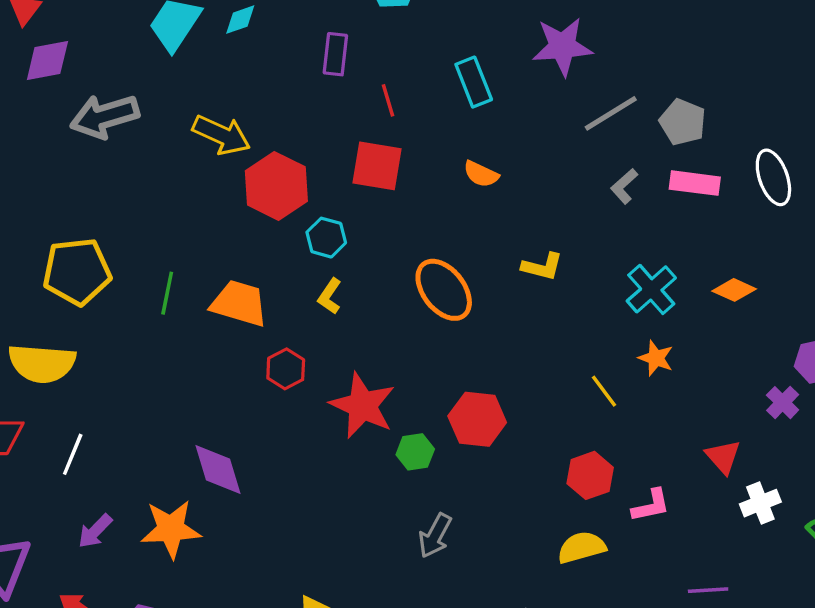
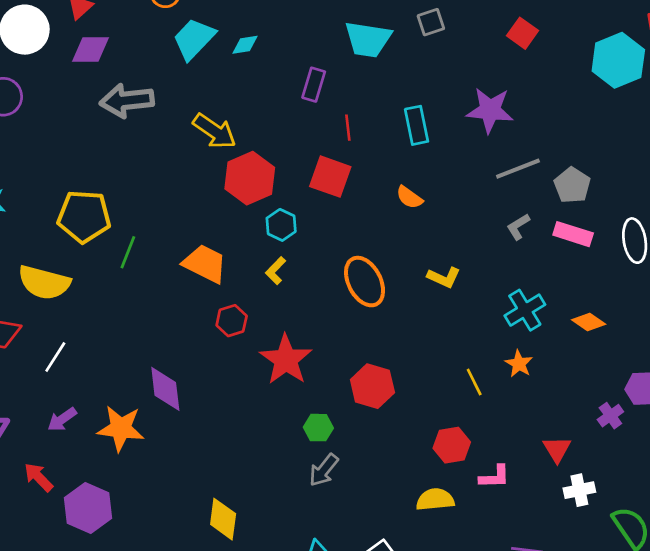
green line: (167, 293) -> (128, 252), moved
green hexagon: (415, 452) -> (318, 428), moved

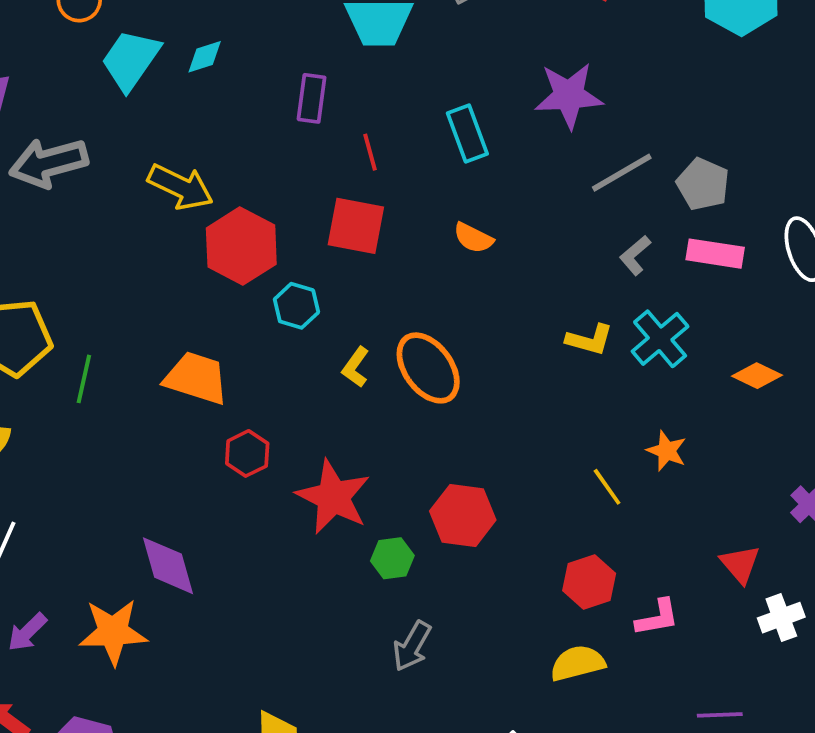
yellow L-shape: (276, 271) -> (356, 367), moved
yellow L-shape: (444, 277) -> (590, 340), moved
cyan cross: (525, 310) -> (660, 339), moved
green hexagon: (318, 428) -> (392, 558), moved

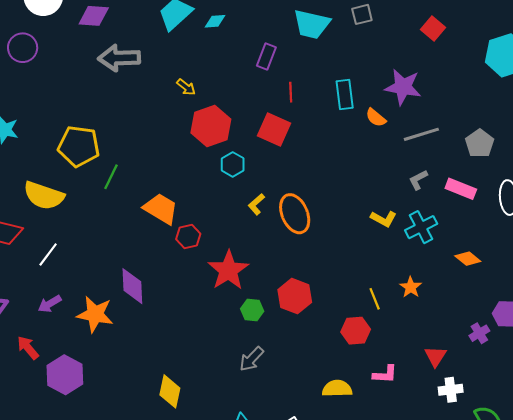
gray pentagon: (703, 184) -> (480, 143), moved
yellow arrow: (180, 187) -> (186, 87), size x0.6
orange semicircle: (473, 238) -> (376, 118), moved
orange trapezoid: (196, 378) -> (161, 209), moved
red hexagon: (589, 582) -> (356, 331), moved

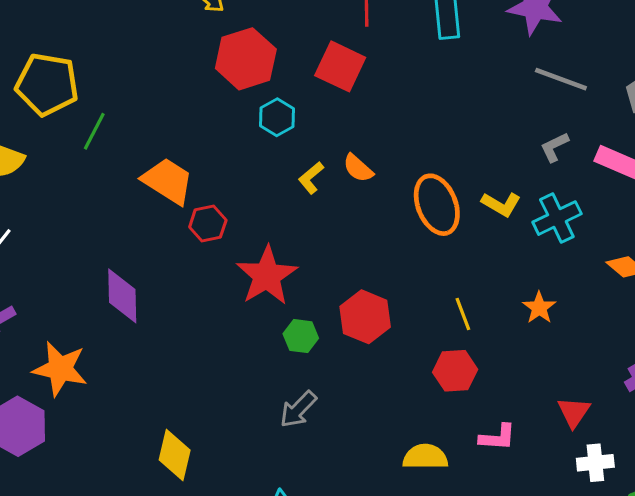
orange semicircle: (376, 118) -> (358, 168), moved
gray line: (421, 134) -> (561, 79), turned 36
orange ellipse: (295, 214) -> (437, 205), moved
yellow line: (375, 299) -> (463, 314), moved
orange star: (95, 314) -> (60, 369), moved

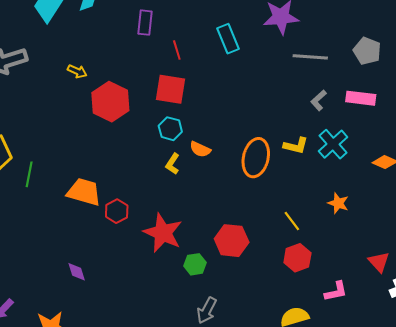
cyan hexagon: (277, 117) -> (170, 129), moved
orange ellipse: (437, 205) -> (256, 158), turned 51
purple diamond: (122, 296) -> (77, 272), size x0.6

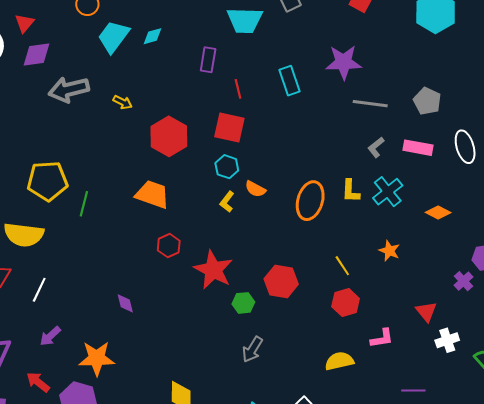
yellow arrow: (77, 71) -> (123, 102), moved
yellow L-shape: (296, 146) -> (351, 191), turned 75
orange trapezoid: (84, 192) -> (152, 194), moved

